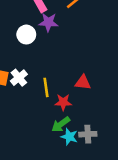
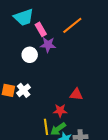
yellow line: (46, 87) -> (46, 127), moved

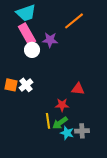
pink rectangle: (41, 29) -> (27, 34), moved, size x1.5

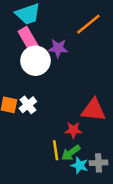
white circle: (32, 50) -> (35, 61), size x1.5
red triangle: (78, 89) -> (93, 110), size x1.5

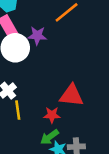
yellow line: (56, 150) -> (18, 110), moved

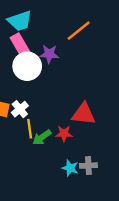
green arrow: (49, 137) -> (42, 137), moved

